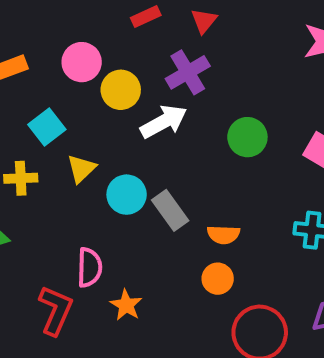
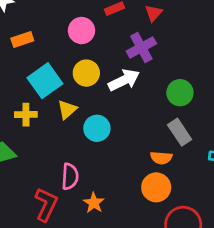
pink circle: (82, 62) -> (82, 31), moved
yellow circle: (121, 90) -> (86, 73), moved
cyan square: (47, 127) -> (45, 81), size x1.4
gray rectangle: (170, 210) -> (180, 132), moved
orange circle: (218, 279) -> (156, 187), size x1.4

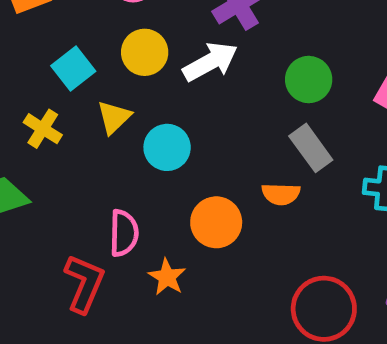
cyan square: (45, 81) -> (73, 69), size x0.7
yellow cross: (26, 115) -> (43, 129), turned 35
orange circle: (156, 187) -> (216, 222), moved

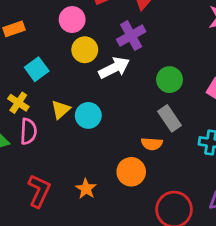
yellow circle: (145, 52) -> (85, 50), moved
yellow triangle: (114, 117) -> (61, 110), moved
orange circle: (216, 222) -> (131, 172), moved
pink semicircle: (124, 233) -> (28, 131), moved

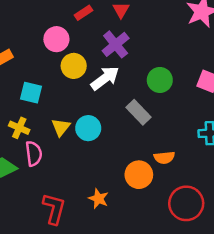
cyan square: (37, 69) -> (31, 93), turned -30
gray rectangle: (170, 118) -> (139, 112), moved
orange semicircle: (152, 144) -> (164, 158), moved

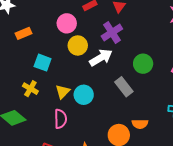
pink semicircle: (34, 154) -> (61, 119), moved

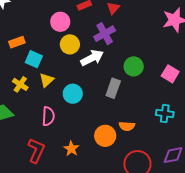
orange rectangle: (23, 33) -> (17, 42), moved
gray rectangle: (124, 87) -> (113, 88), turned 54
yellow triangle: (63, 92) -> (47, 80), moved

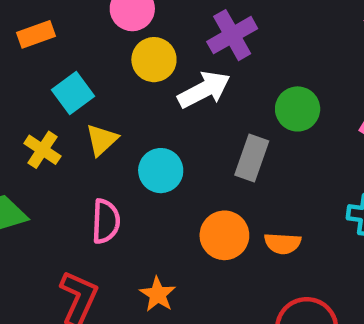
orange rectangle: (17, 42) -> (36, 34), moved
cyan square: (34, 59) -> (73, 93), turned 30
orange circle: (105, 136) -> (224, 235), moved

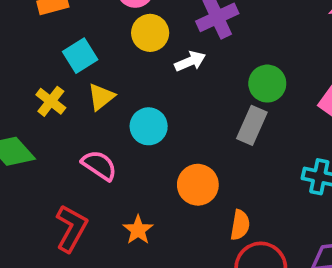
white arrow: (204, 90) -> (190, 61), size x0.7
gray rectangle: (252, 158) -> (252, 125), moved
pink semicircle: (106, 221) -> (99, 165), turned -63
orange semicircle: (283, 243) -> (240, 225), moved, turned -88

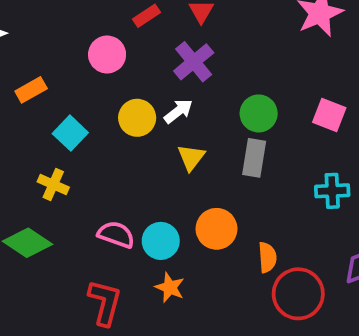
yellow circle: (150, 33) -> (137, 118), moved
yellow triangle: (101, 97) -> (191, 157), moved
cyan circle: (149, 126) -> (161, 241), moved

